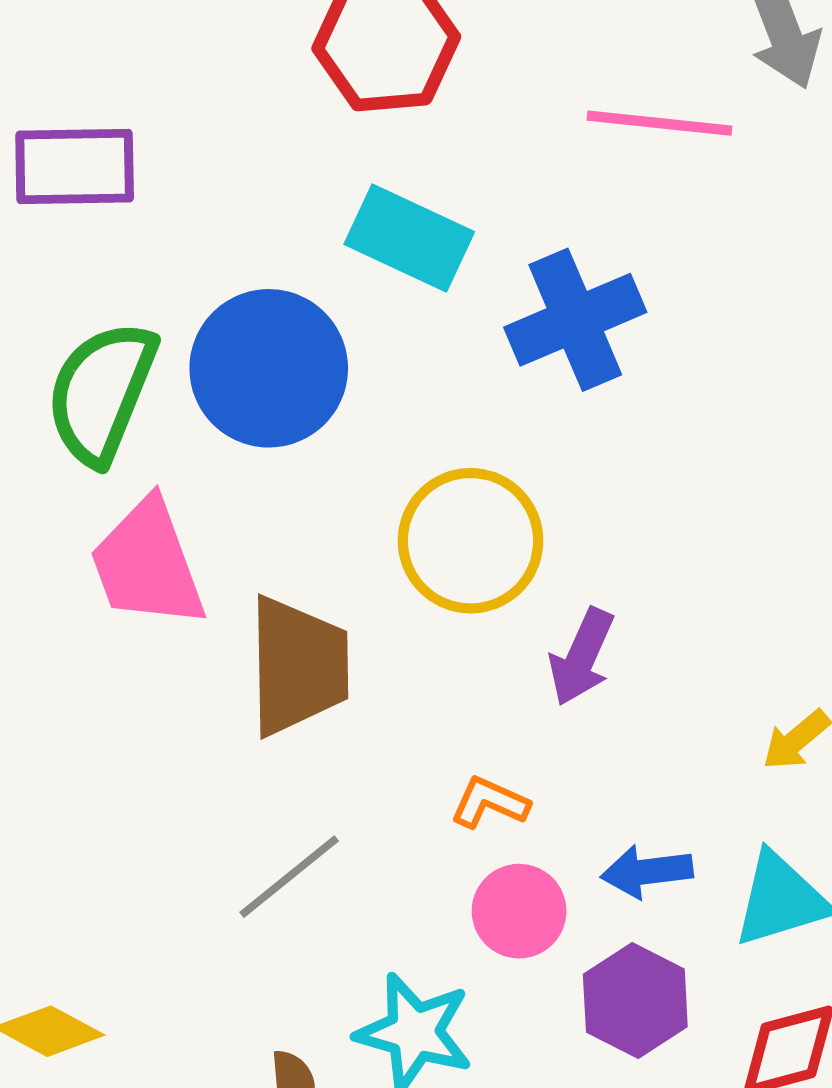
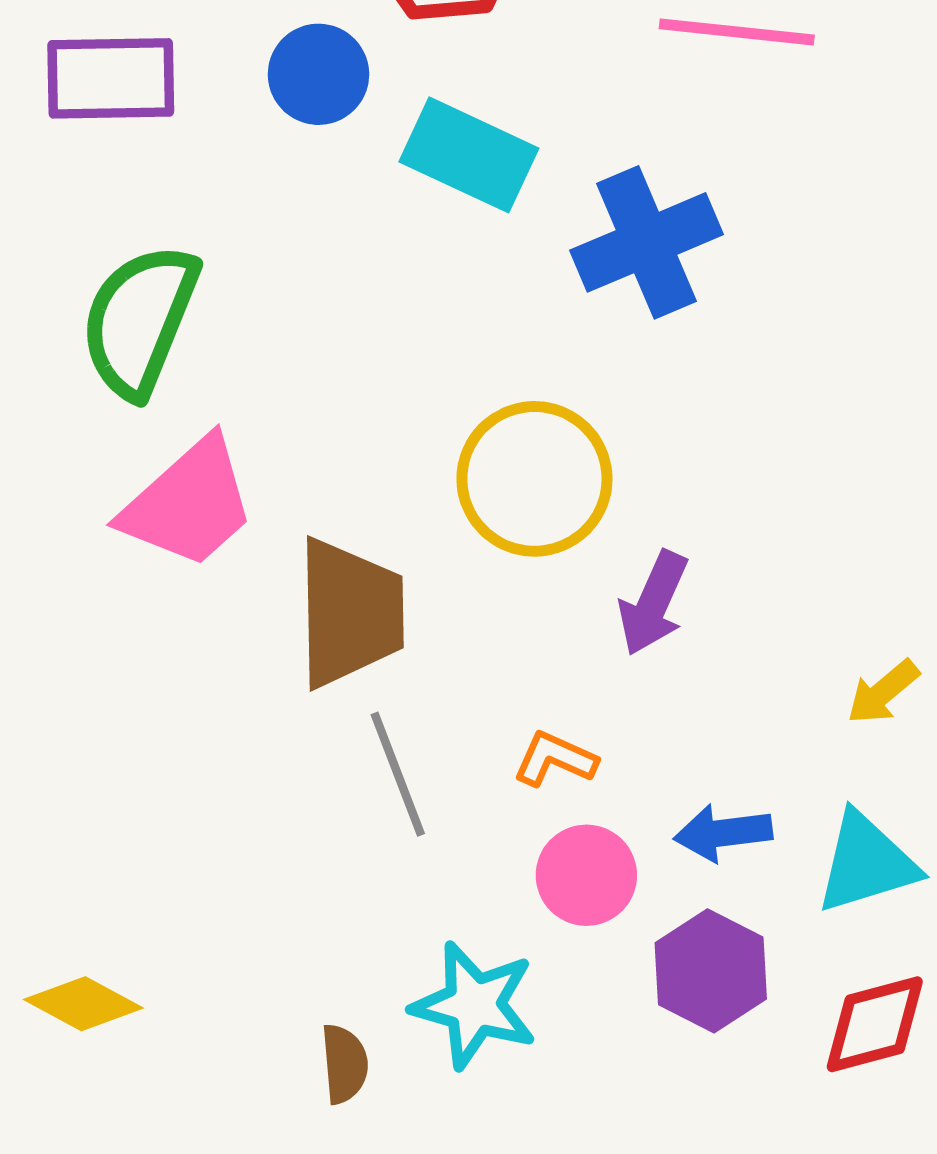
blue circle: (269, 368) -> (318, 74), moved, size x0.6
pink trapezoid: (147, 564) -> (189, 503), turned -112
gray line: (289, 877) -> (398, 774), moved, turned -72

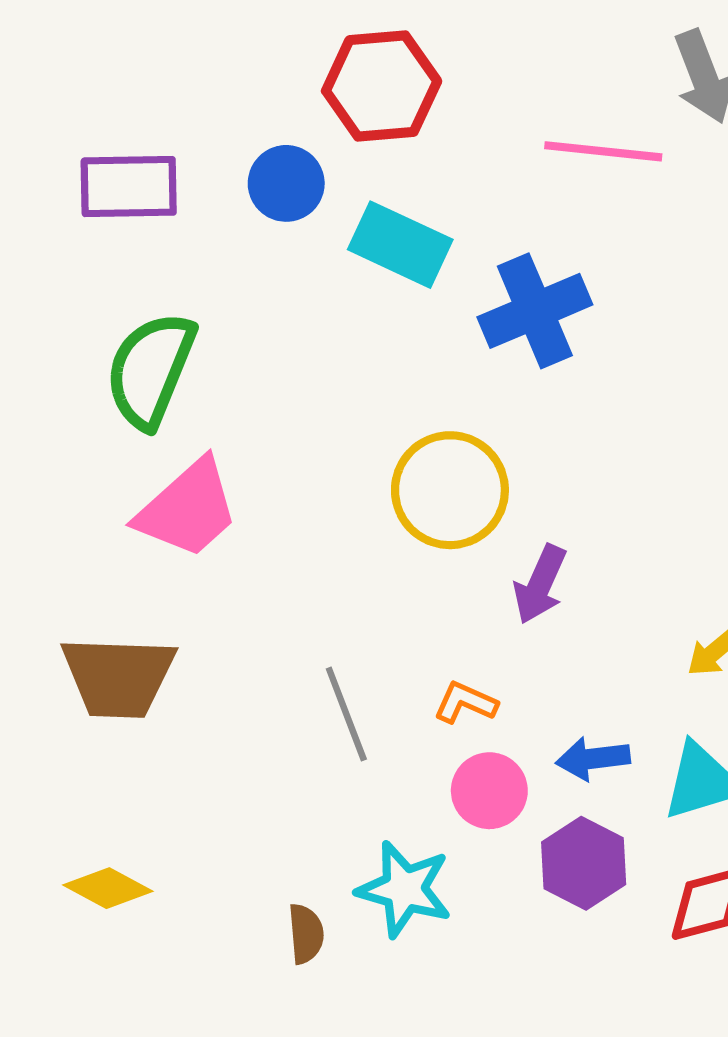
brown trapezoid: (350, 613) -> (118, 677), moved, turned 93

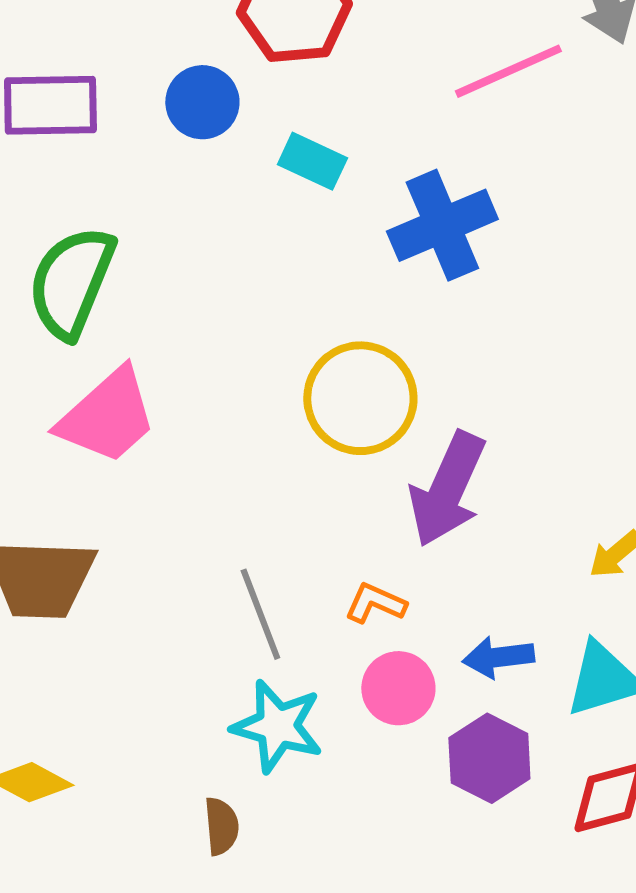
pink line: (603, 151) -> (508, 71), turned -30
cyan rectangle: (400, 245) -> (312, 161), size x0.7
purple arrow: (540, 584) -> (447, 489), size x1.5
cyan star: (404, 889) -> (277, 726), moved

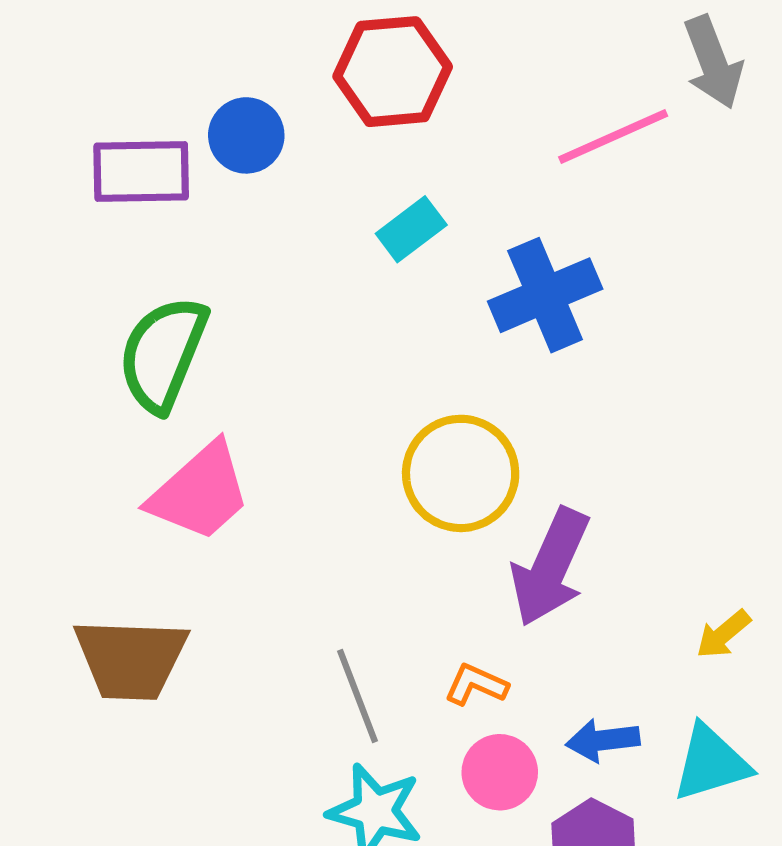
blue circle: (202, 102) -> (246, 135), moved
cyan rectangle: (312, 161) -> (411, 229), turned -62

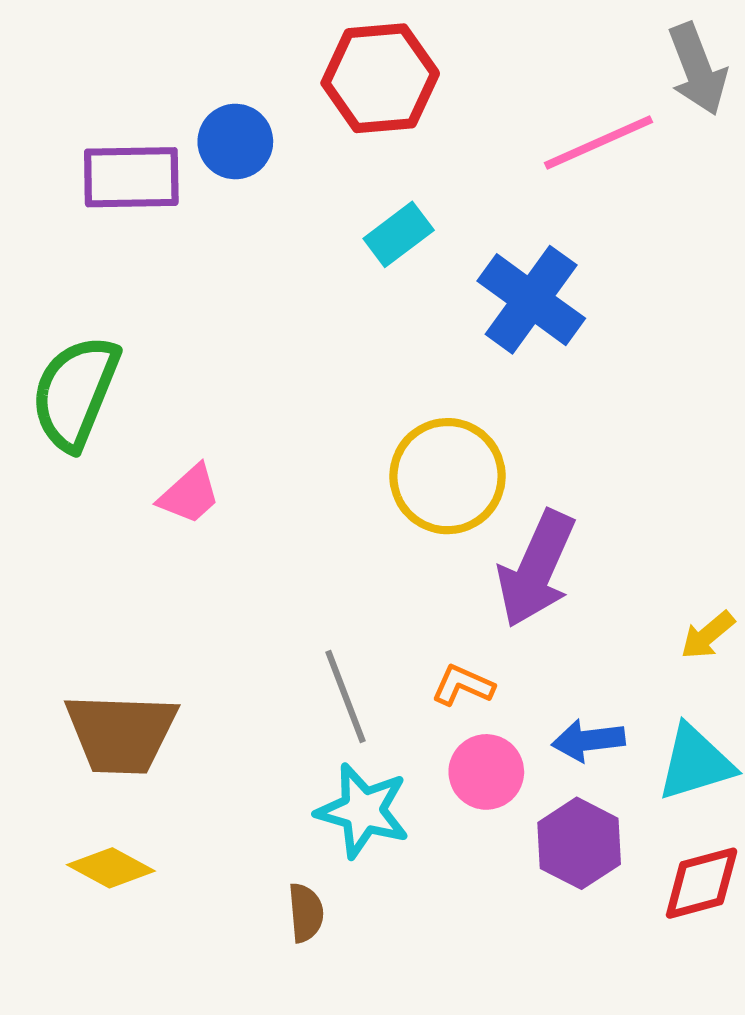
blue cross: (545, 295) -> (531, 300), turned -31
green semicircle: (163, 354) -> (75, 392), moved
pink trapezoid: (200, 492) -> (189, 494), size x0.6
brown trapezoid: (131, 659) -> (121, 733), moved

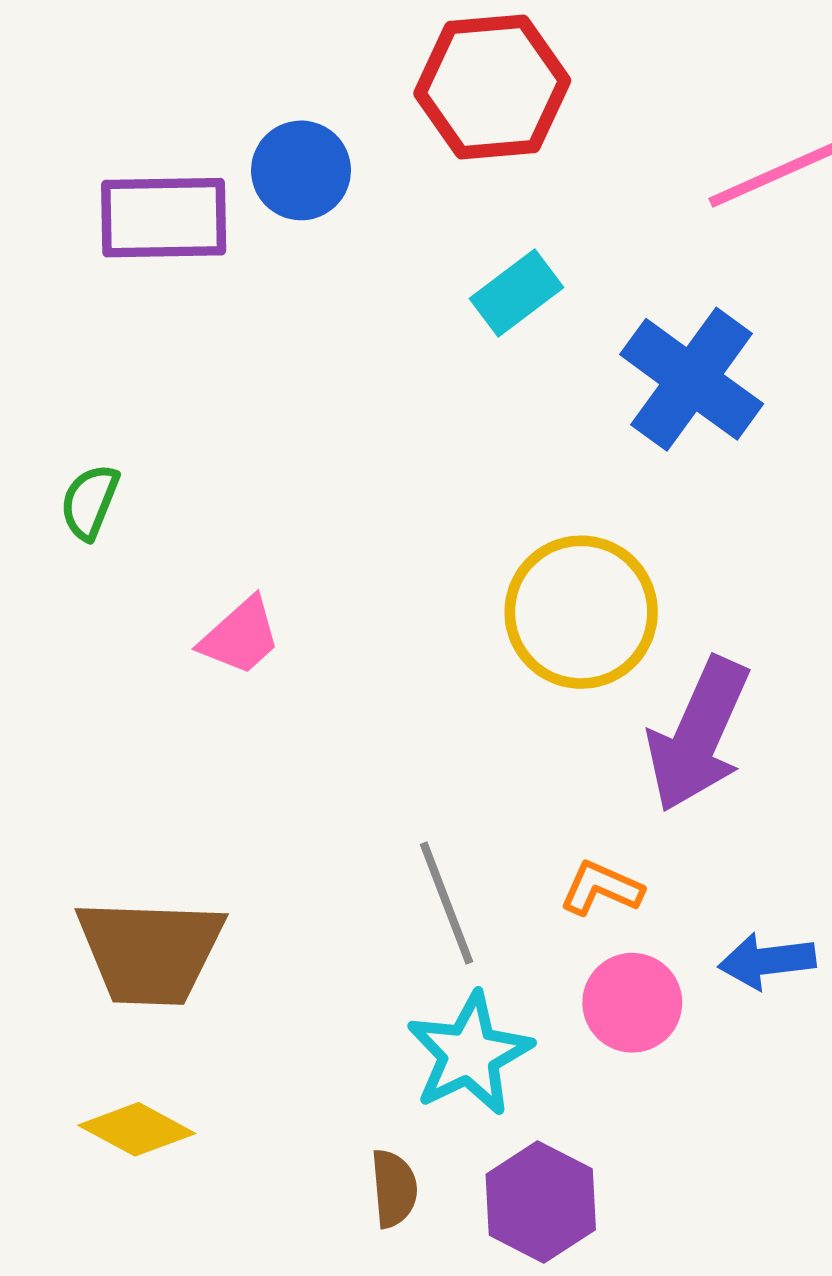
green semicircle: (75, 392) -> (90, 502), size x0.5
cyan star: (363, 811) -> (469, 1054), turned 30
purple hexagon: (579, 843) -> (541, 1202), moved

